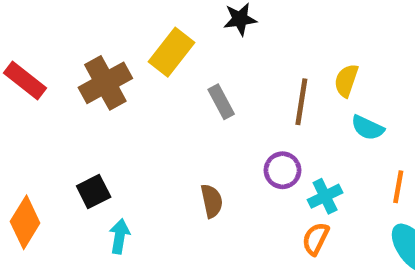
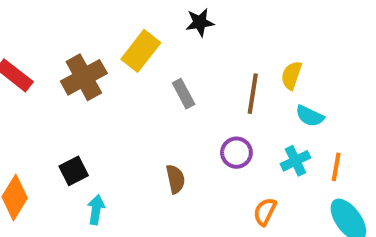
cyan cross: (325, 196) -> (295, 161), moved

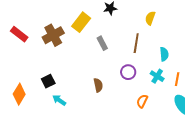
yellow semicircle: (291, 75) -> (150, 18), moved
cyan semicircle: (310, 116) -> (164, 54), turned -120
cyan cross: (295, 161) -> (157, 76), turned -32
cyan arrow: (96, 210) -> (59, 100), turned -64

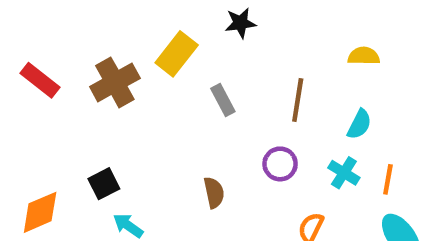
yellow semicircle: (150, 18) -> (364, 56), moved, turned 72
cyan semicircle: (164, 54) -> (359, 124), turned 32
orange diamond: (19, 94) -> (40, 212), turned 35

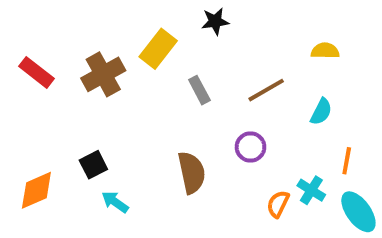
brown line: (298, 100) -> (266, 90), turned 51
cyan cross: (344, 173) -> (311, 190), moved
brown semicircle: (214, 193) -> (192, 173), size x1.5

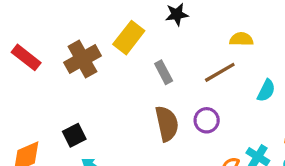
yellow semicircle: (325, 51) -> (241, 39), moved
brown semicircle: (192, 173) -> (167, 124), moved

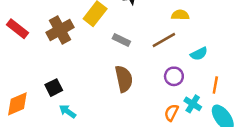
gray rectangle: (164, 72) -> (121, 40), turned -36
cyan semicircle: (266, 91) -> (199, 54), turned 36
purple circle: (207, 120) -> (174, 76), moved

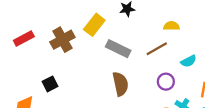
red rectangle: (17, 29) -> (24, 38), turned -66
gray rectangle: (121, 40) -> (118, 49), size x1.5
black square: (54, 88) -> (50, 84), moved

